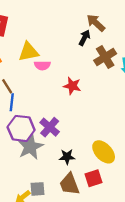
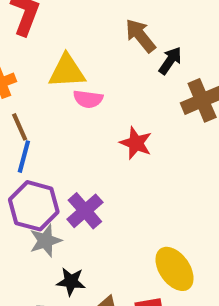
brown arrow: (96, 23) -> (140, 36), moved
gray star: (30, 147) -> (45, 241), size x0.7
black star: (67, 157) -> (71, 282), moved

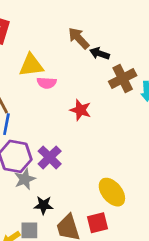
black arrow: (170, 61) -> (100, 53), turned -102

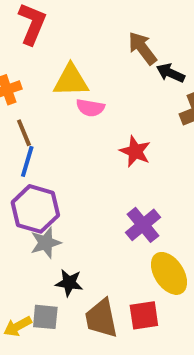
purple cross: (50, 157) -> (143, 225), moved

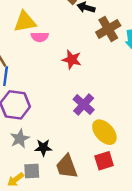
gray star: (46, 243) -> (20, 139), moved
red square: (144, 315) -> (104, 161), moved

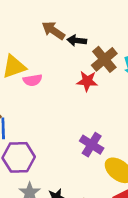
red star: (72, 60) -> (87, 81), moved

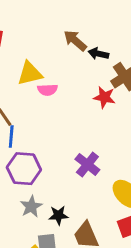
purple cross: (92, 145) -> (87, 165), moved

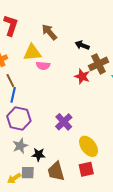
brown arrow: (75, 40) -> (49, 32), moved

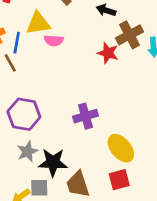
blue line: (13, 95) -> (17, 43), moved
purple cross: (64, 122) -> (85, 116), turned 30
black star: (39, 155) -> (53, 162), size x1.5

